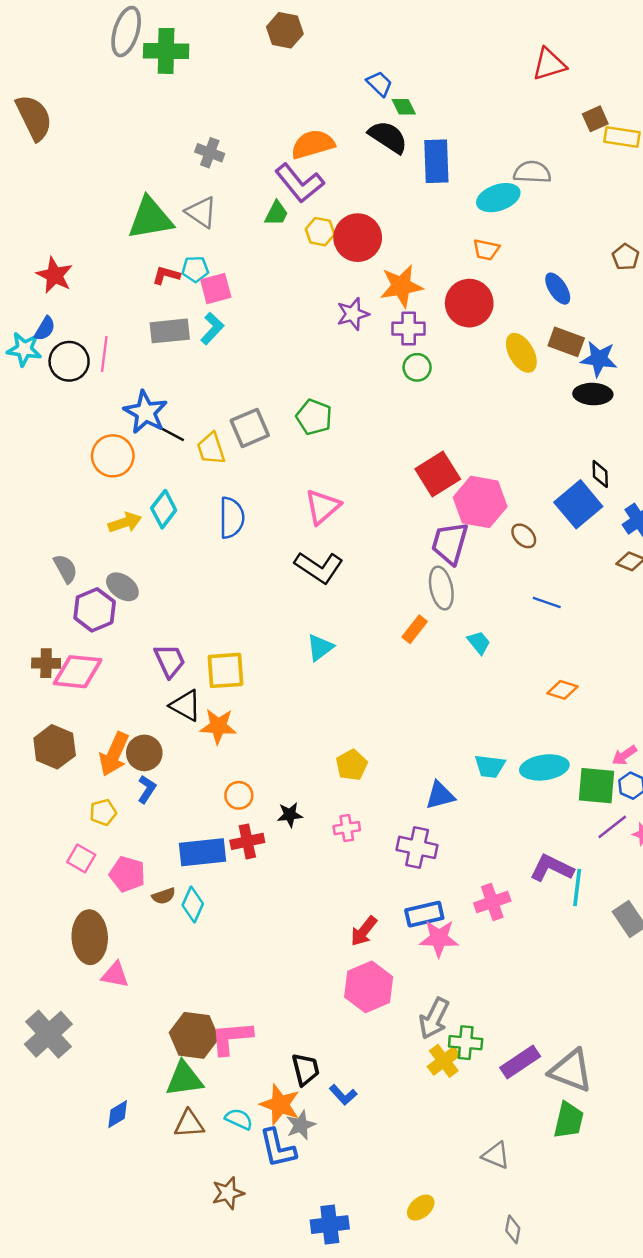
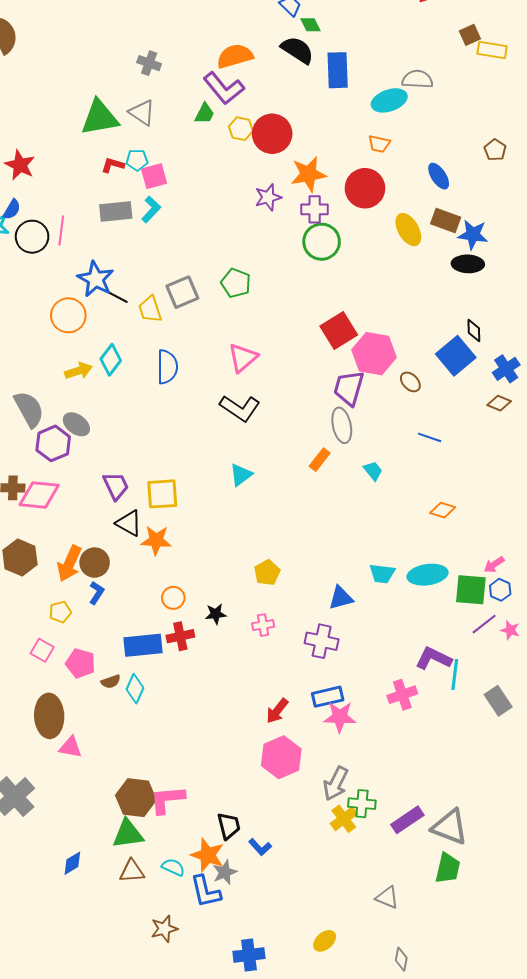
green circle: (417, 367) -> (322, 242), size x1.6
gray semicircle: (65, 569) -> (29, 409), size x1.5
pink cross: (492, 902) -> (402, 695), moved

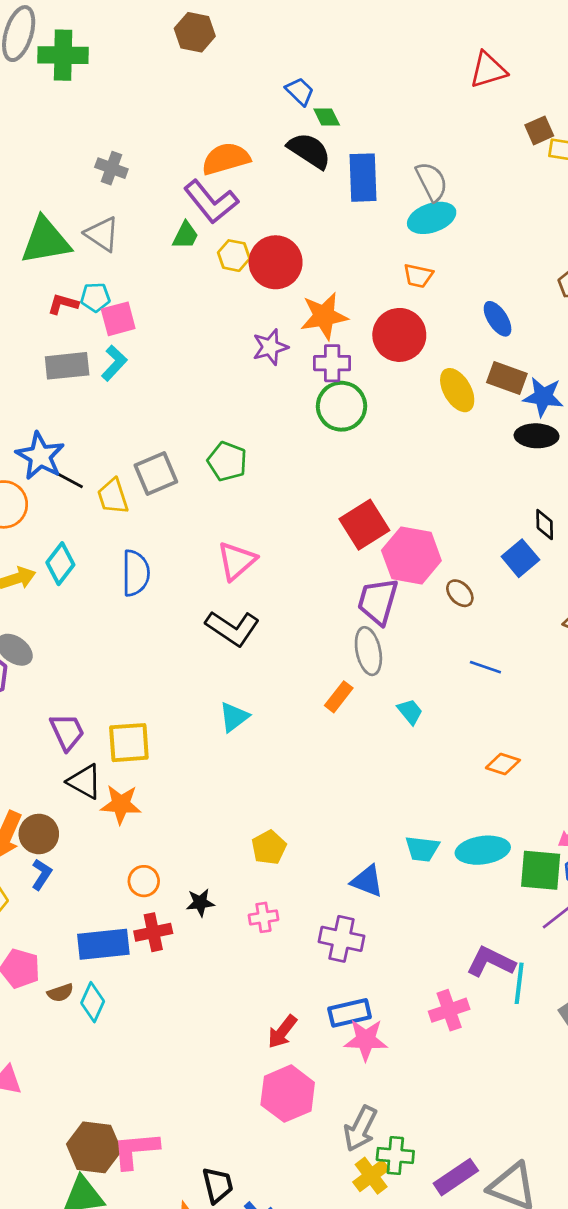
gray semicircle: (417, 79) -> (432, 182), moved, turned 60
blue square: (456, 356) -> (520, 558), size x0.7
blue triangle: (341, 598) -> (367, 881), turned 36

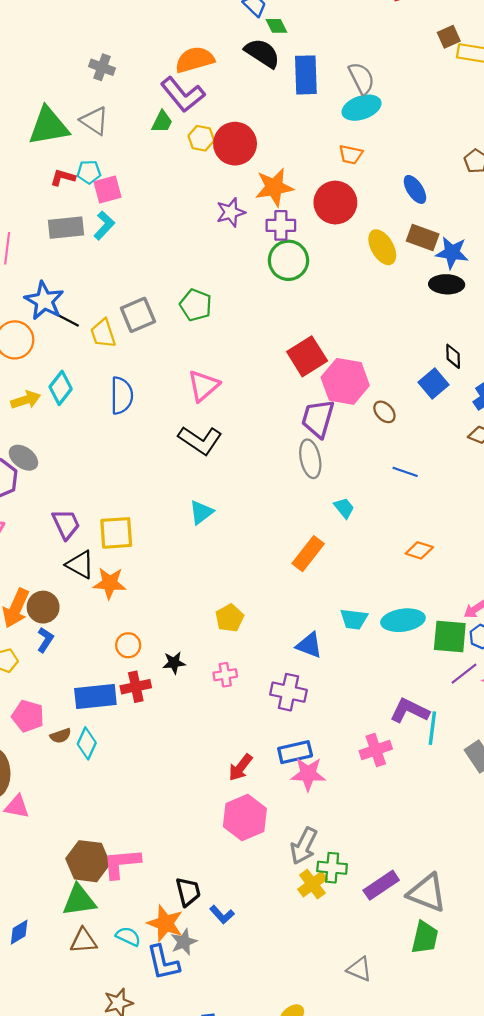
orange rectangle: (339, 697) -> (308, 554), moved, size x1.4

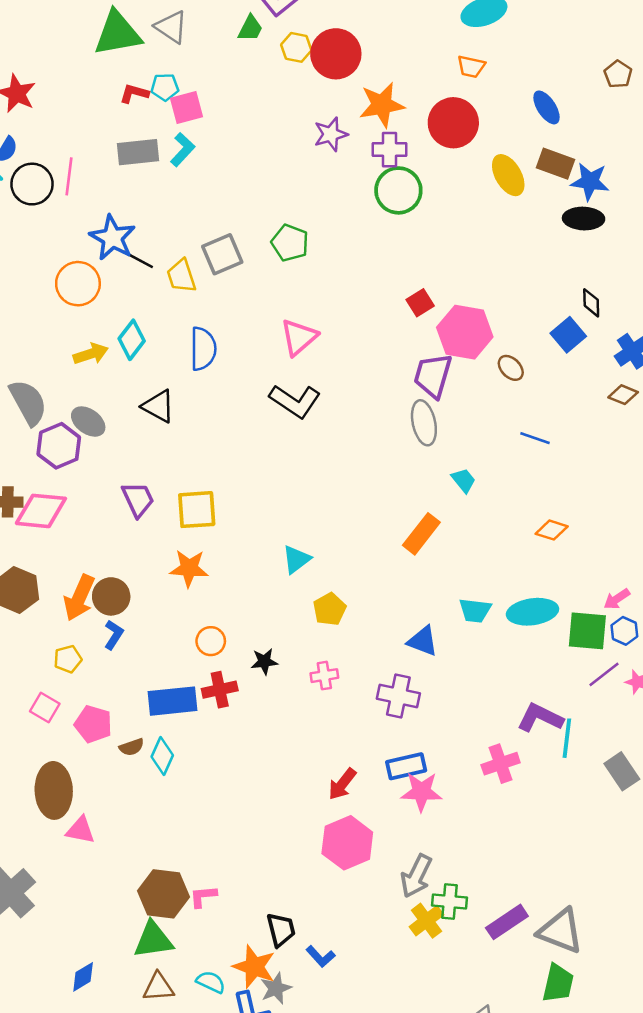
red square: (307, 356) -> (420, 303), size x0.6
cyan triangle: (201, 512) -> (296, 559), moved
black triangle: (80, 565) -> (158, 406), moved
pink L-shape: (122, 863) -> (203, 896), size x0.6

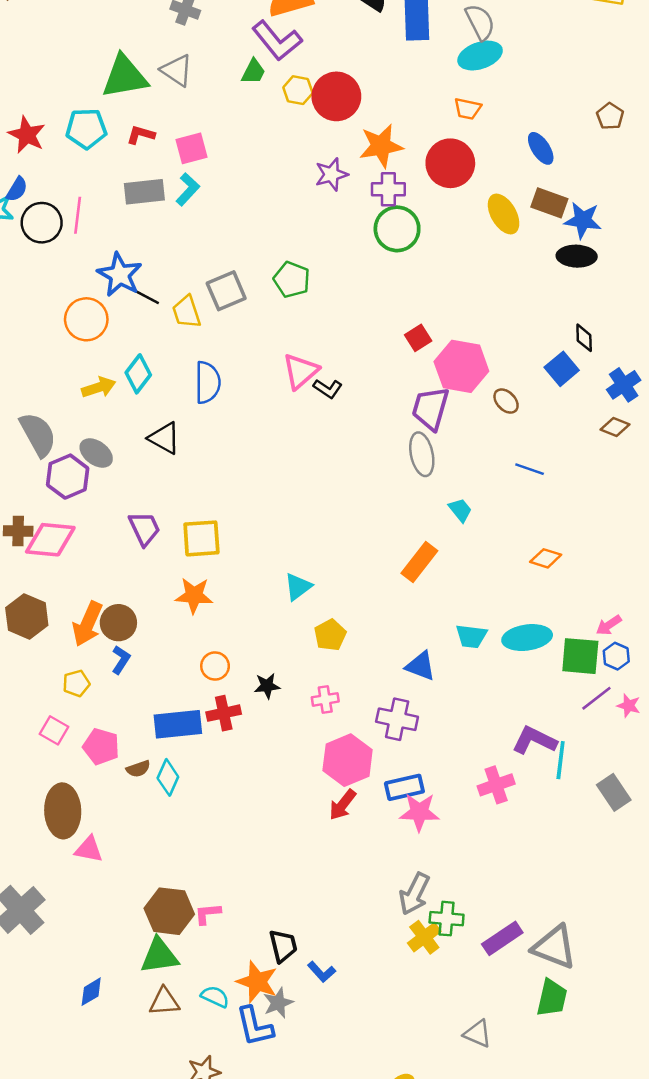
cyan pentagon: (165, 87) -> (86, 129), moved, size x1.5
black L-shape: (295, 401) -> (328, 389), moved, size x0.6
pink hexagon: (347, 843) -> (348, 760), moved

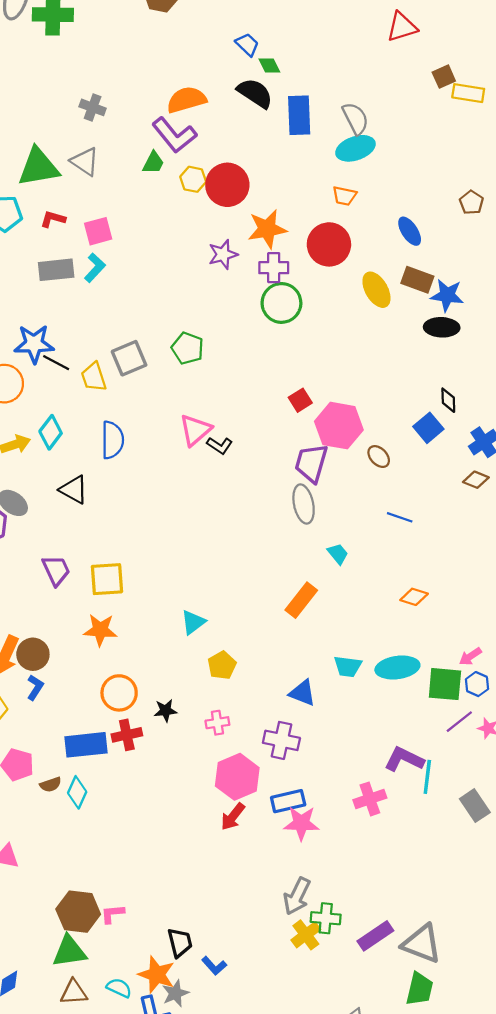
blue star: (120, 275) -> (34, 344), turned -30
orange circle: (215, 666) -> (119, 693), size x1.4

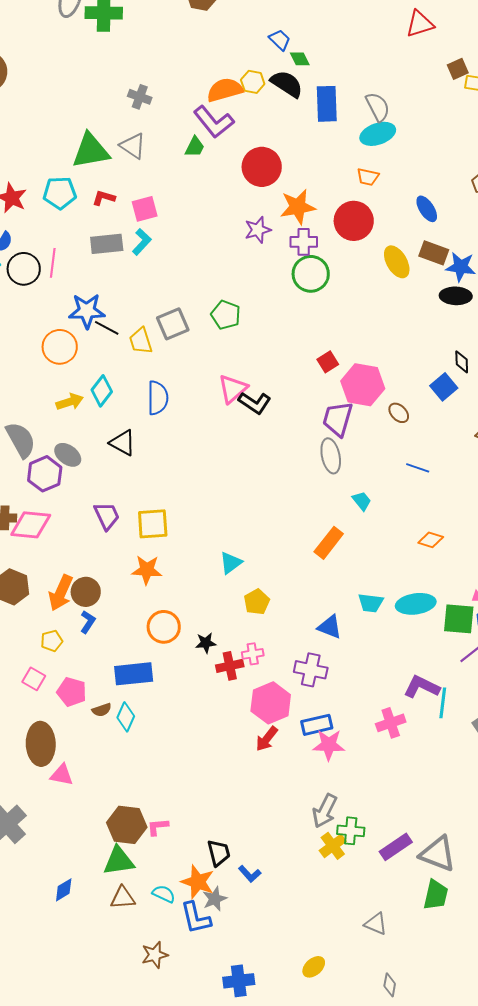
yellow hexagon: (193, 179) -> (253, 82), moved
black L-shape: (220, 445) -> (255, 403), size x1.4
red cross: (127, 735) -> (230, 666), moved

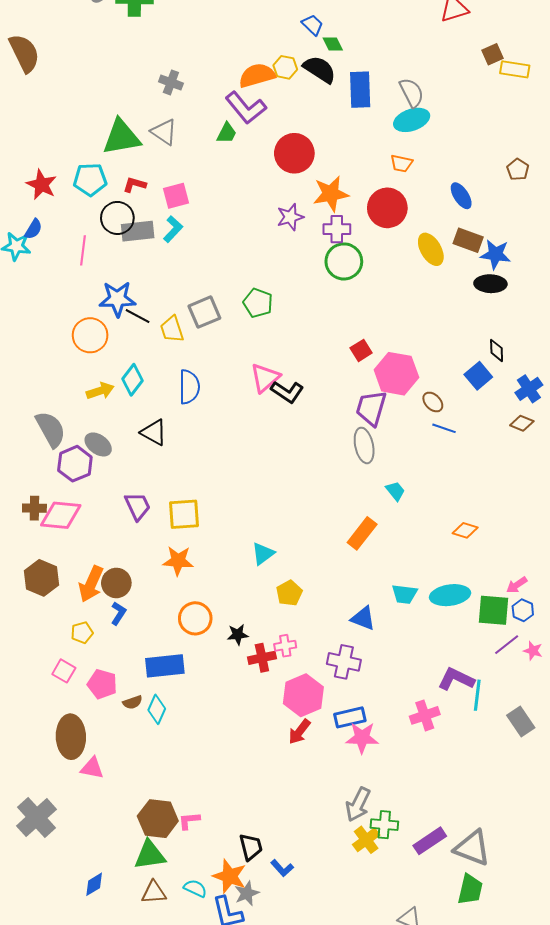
black circle: (24, 269) -> (117, 218), moved
blue line: (418, 468) -> (444, 428), moved

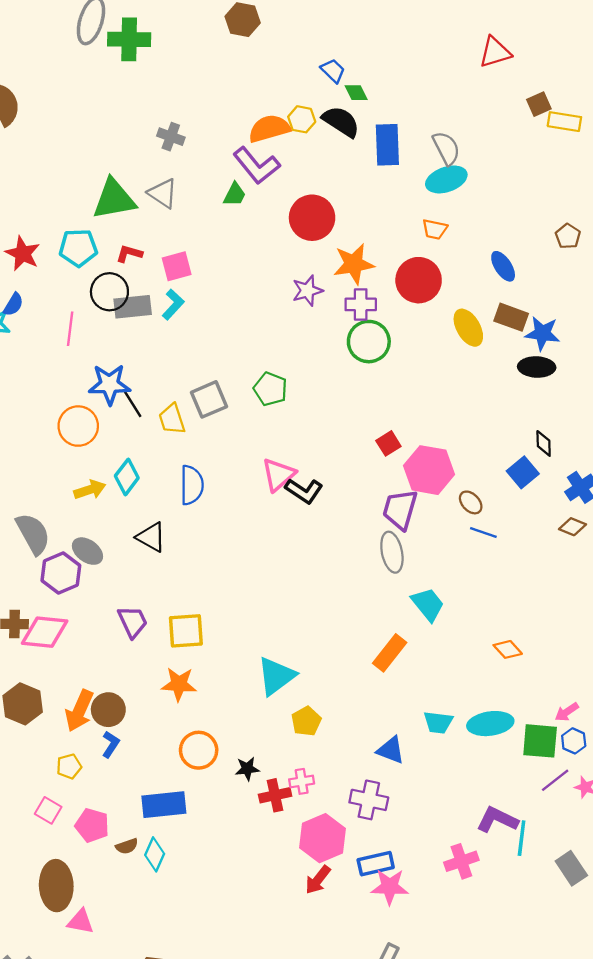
black line: (138, 316) -> (133, 404), turned 30
cyan trapezoid: (395, 491) -> (428, 604), size x1.5
orange diamond: (465, 530) -> (508, 649), turned 30
cyan triangle: (263, 554) -> (276, 676), size x1.5

